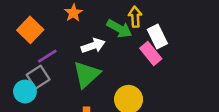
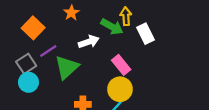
pink rectangle: (151, 53) -> (121, 65), moved
green triangle: (87, 74) -> (67, 67), moved
gray square: (38, 77) -> (26, 64), moved

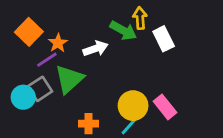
orange star: (71, 13) -> (58, 43), moved
gray square: (26, 64) -> (40, 89), moved
pink rectangle: (121, 65) -> (165, 107), moved

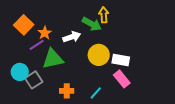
white rectangle: (164, 39) -> (121, 60), moved, turned -54
green triangle: (69, 79) -> (53, 59), turned 30
gray square: (40, 89) -> (34, 80), moved
yellow circle: (133, 106) -> (99, 55), moved

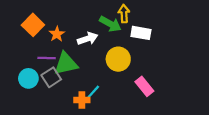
purple line: (37, 45) -> (47, 58), moved, turned 35
white rectangle: (121, 60) -> (141, 33), moved
gray square: (34, 80) -> (51, 77), moved
cyan line: (96, 93) -> (93, 92), moved

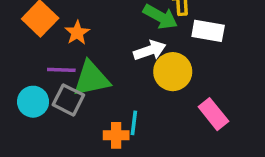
white arrow: (88, 39) -> (150, 50), moved
gray square: (51, 77) -> (68, 100), turned -30
cyan line: (93, 92) -> (134, 123), turned -35

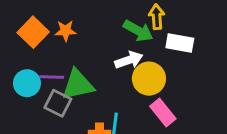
orange star: (77, 33) -> (66, 31), moved, turned 30
cyan circle: (33, 102) -> (27, 83), moved
pink rectangle: (213, 114) -> (163, 113), moved

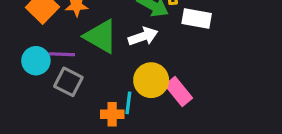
yellow circle: (149, 79) -> (151, 80), moved
green triangle: (78, 85) -> (101, 36), moved, turned 42

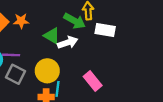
green triangle: (101, 36) -> (52, 36), moved, size x0.7
yellow circle: (151, 80) -> (47, 71), moved

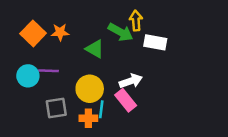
white arrow: (68, 42) -> (131, 81), moved
gray square: (15, 74) -> (56, 108), moved, turned -36
pink rectangle: (93, 81) -> (126, 100), moved

